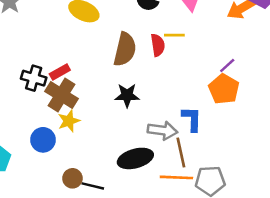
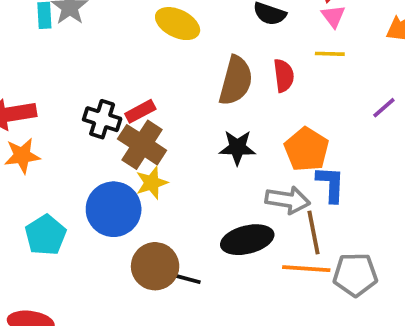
yellow line: (174, 35) -> (330, 54), moved
orange pentagon: (224, 89) -> (306, 149), moved
blue circle: (43, 140) -> (114, 209), size x1.5
brown circle: (72, 178) -> (155, 266), size x1.6

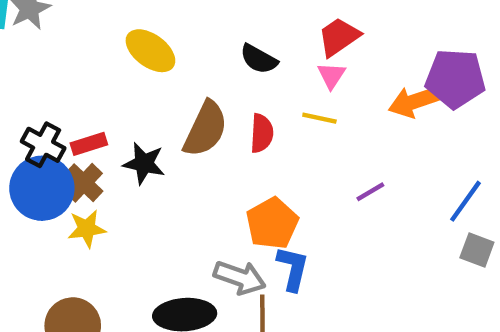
brown cross: (142, 145) -> (84, 183), size x0.7
black star: (237, 148) -> (144, 163), moved
blue circle: (114, 209) -> (42, 188), moved

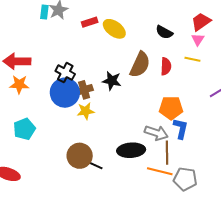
red rectangle: (89, 144) -> (90, 22), moved
brown cross: (84, 183) -> (84, 90), turned 30
orange pentagon: (272, 223) -> (171, 108), turned 30

